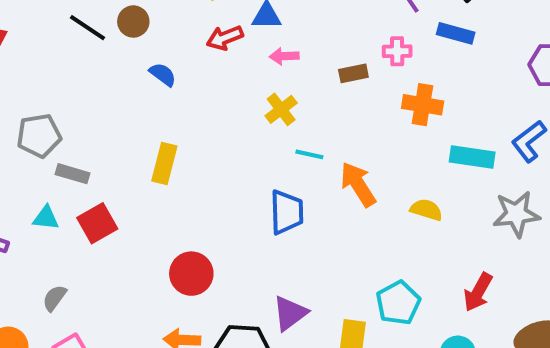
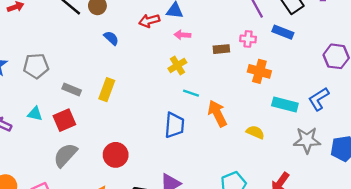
gray rectangle: (72, 174) -> (72, 89), moved
gray semicircle: (55, 298) -> (65, 155), moved, size x1.6

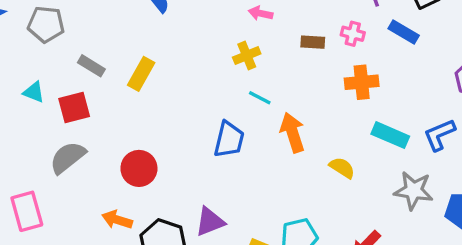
orange cross: (259, 71) -> (362, 82), turned -30

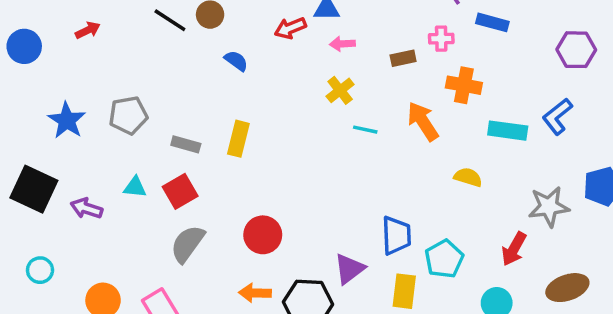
orange cross: (362, 82) -> (464, 85), turned 32
orange arrow: (293, 133) -> (423, 121), moved
blue trapezoid: (229, 139) -> (396, 235), moved
gray star: (414, 191) -> (549, 207), moved

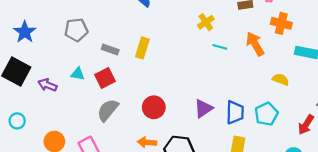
blue star: (67, 120) -> (25, 32), moved
cyan pentagon: (444, 259) -> (266, 114), moved
purple triangle: (349, 269) -> (203, 109), moved

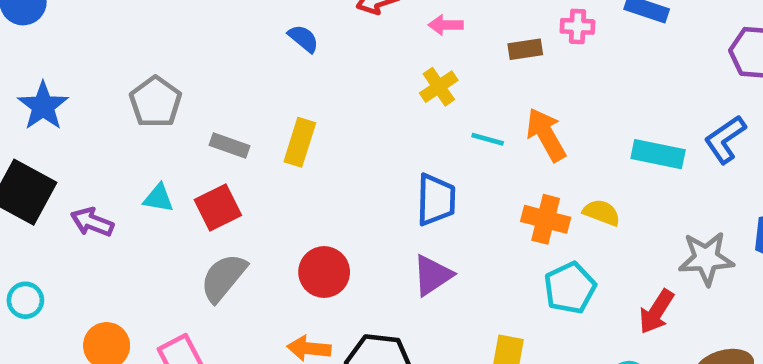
orange cross: (281, 23) -> (546, 219), moved
gray pentagon: (76, 30) -> (156, 102), turned -30
cyan line: (220, 47) -> (488, 139), moved
blue trapezoid: (235, 112) -> (436, 200), moved

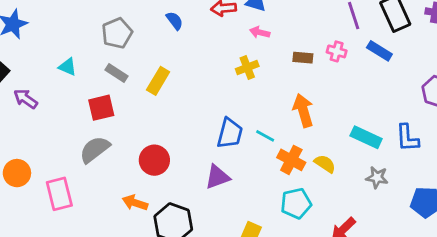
gray pentagon: (156, 102) -> (117, 33), moved
cyan line: (488, 139) -> (265, 136), moved
blue L-shape: (725, 139) -> (407, 138), turned -72
cyan triangle: (158, 198) -> (68, 67), moved
gray star: (706, 258) -> (377, 177), moved, size x0.7

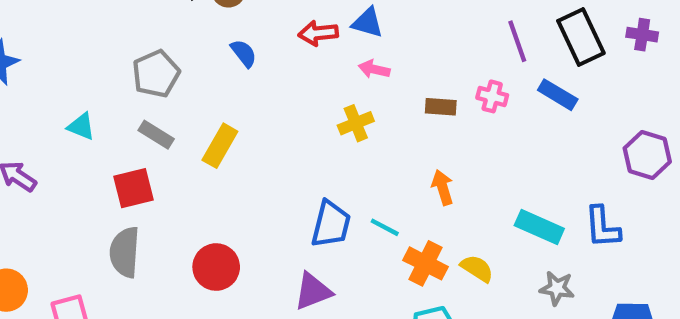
orange arrow: (303, 110) -> (443, 187), size x0.7
gray semicircle: (95, 149) -> (125, 252), turned -48

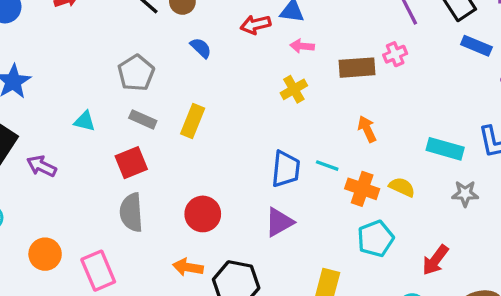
blue rectangle: (558, 95) -> (476, 46), moved
pink cross: (492, 96) -> (395, 54), turned -30
brown rectangle: (441, 107) -> (357, 68), size x1.5

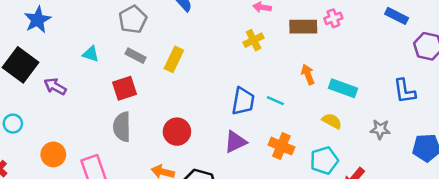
cyan rectangle: (445, 149) -> (343, 88), moved
orange cross: (362, 189) -> (281, 146), moved
cyan pentagon: (376, 239) -> (324, 160), moved

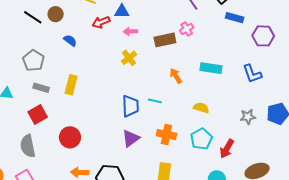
cyan rectangle: (343, 88) -> (211, 68), moved
gray semicircle: (122, 127) -> (28, 146), moved
gray star: (380, 129) -> (248, 117), moved
red circle: (177, 132) -> (70, 137), moved

